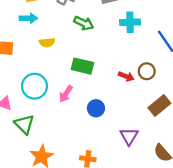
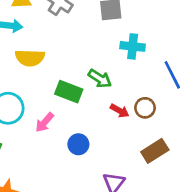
green arrow: (84, 23) -> (100, 79), moved
yellow semicircle: (47, 42) -> (30, 58), size x1.5

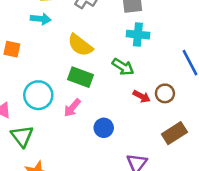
cyan cross: (133, 46) -> (138, 35), moved
yellow semicircle: (30, 58) -> (80, 45), moved, turned 36
green rectangle: (69, 92) -> (81, 77), moved

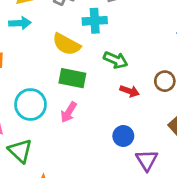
cyan cross: (138, 35) -> (95, 21), moved
red arrow: (142, 96) -> (130, 91), moved
blue circle: (104, 128) -> (123, 136), moved

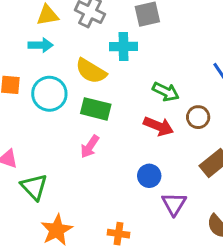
green arrow: (116, 60) -> (166, 92), moved
red arrow: (130, 91) -> (159, 126), size x1.4
cyan circle: (30, 104) -> (49, 94), moved

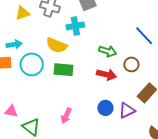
cyan arrow: (40, 45) -> (14, 44), moved
pink arrow: (90, 147) -> (66, 116), moved
purple triangle: (174, 204) -> (127, 110), moved, turned 42

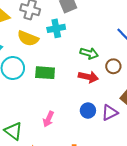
yellow semicircle: (57, 45) -> (28, 38), moved

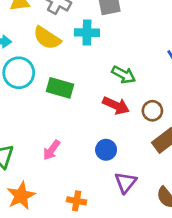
brown circle: (113, 66) -> (152, 111), moved
purple triangle: (110, 113) -> (126, 183), moved, turned -36

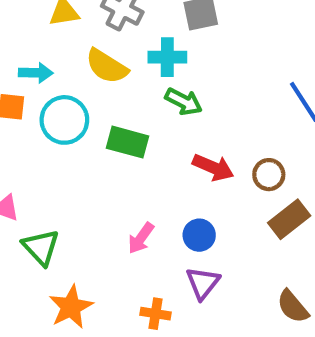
green arrow: (124, 75) -> (184, 102), moved
pink arrow: (51, 150) -> (141, 238), moved
purple triangle: (126, 183) -> (203, 283), moved

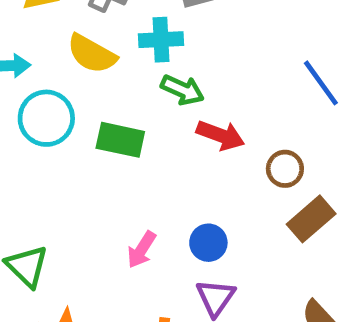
red arrow: (213, 167) -> (221, 135), moved

